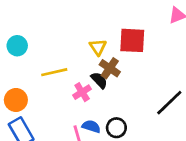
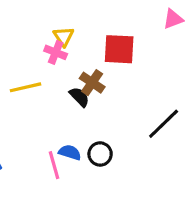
yellow triangle: (98, 47) -> (64, 37), moved
pink cross: (82, 92) -> (56, 52), moved, turned -36

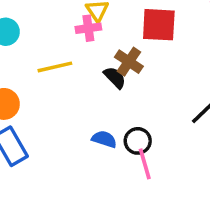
pink cross: (56, 52) -> (88, 28), turned -30
pink line: (54, 165) -> (145, 164), moved

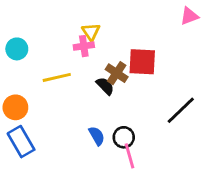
red square: (159, 25) -> (142, 62), moved
blue semicircle: (104, 139) -> (97, 136), turned 42

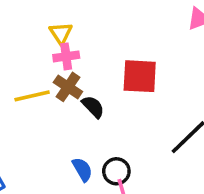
yellow triangle: (91, 32) -> (61, 33), moved
brown cross: (117, 73) -> (68, 87), moved

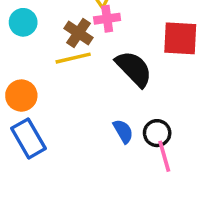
brown cross: (68, 87) -> (78, 33), moved
black semicircle: (93, 107) -> (134, 69), size x1.6

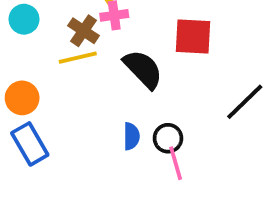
blue semicircle: (123, 131) -> (131, 136), turned 30

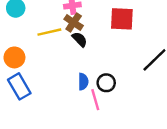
brown cross: (84, 31) -> (74, 22), moved
black semicircle: (143, 69) -> (80, 39), moved, size x0.6
pink line: (176, 163) -> (95, 100), moved

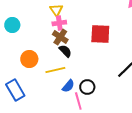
yellow line: (49, 32) -> (55, 70), moved
orange circle: (14, 57) -> (29, 59), moved
blue semicircle: (83, 82) -> (68, 86), turned 40

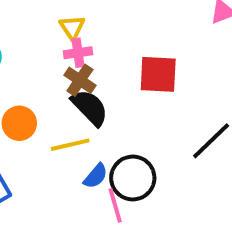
black semicircle: (65, 51) -> (90, 108), size x1.5
black circle: (87, 87) -> (133, 178), size x1.5

